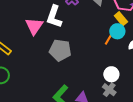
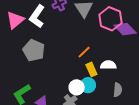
yellow rectangle: (121, 19) -> (91, 69), moved
cyan circle: (117, 31) -> (88, 85), moved

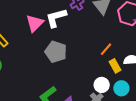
white L-shape: (37, 16) -> (56, 18), turned 45
cyan circle: (88, 85) -> (121, 88), moved

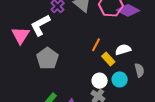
gray pentagon: (56, 52) -> (47, 58), turned 30

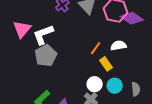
white L-shape: (40, 25) -> (43, 35), moved
white semicircle: (123, 50) -> (118, 46), moved
gray semicircle: (139, 70) -> (136, 89), moved

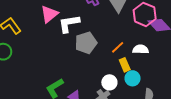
gray pentagon: (46, 56) -> (86, 43), moved
cyan circle: (115, 86) -> (133, 78), moved

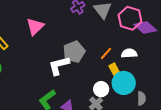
white L-shape: (69, 24) -> (59, 66), moved
cyan circle: (133, 78) -> (124, 83), size x1.5

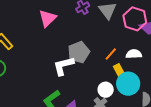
pink triangle: (35, 27) -> (48, 18), moved

